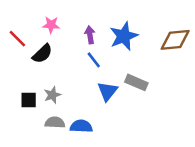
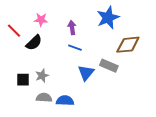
blue star: (124, 36) -> (108, 18), moved
brown diamond: (175, 40) -> (128, 45), moved
blue line: (94, 60) -> (75, 48), turned -32

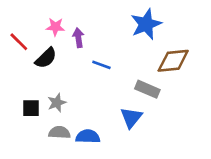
purple arrow: (72, 28) -> (78, 38), moved
blue triangle: (86, 73) -> (131, 118), moved

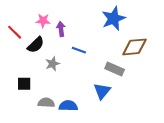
gray star: (57, 103) -> (53, 64), moved

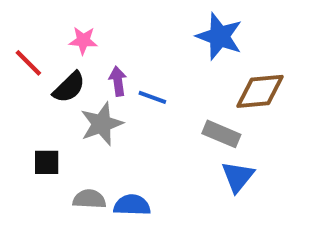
blue star: (114, 19) -> (219, 36), turned -30
purple arrow: (61, 29) -> (118, 81), moved
gray star: (53, 64) -> (102, 124), size x1.5
blue triangle: (102, 91) -> (238, 177), moved

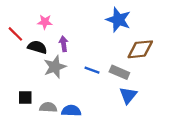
black semicircle: (69, 87) -> (37, 47), turned -120
blue line: (152, 97) -> (92, 70), moved
black square: (47, 162) -> (25, 98), moved

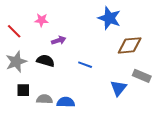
purple arrow: (64, 44) -> (59, 40), turned 80
black semicircle: (37, 47) -> (46, 61), moved
gray star: (55, 67) -> (16, 62), moved
gray rectangle: (119, 72) -> (142, 76), moved

